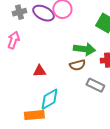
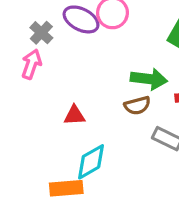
gray cross: (19, 12) -> (41, 33), moved, turned -32

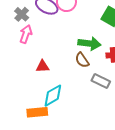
pink arrow: (31, 64) -> (26, 34), moved
brown semicircle: (137, 106) -> (82, 60), turned 70

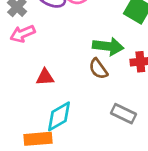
pink arrow: (26, 34) -> (23, 34), turned -132
gray rectangle: (101, 81) -> (123, 114), moved

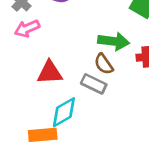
red triangle: (45, 77) -> (50, 73), size x1.4
gray rectangle: (123, 114) -> (94, 84), moved

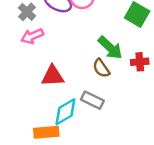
green arrow: (114, 41) -> (110, 48), turned 36
gray rectangle: (94, 84) -> (92, 100), moved

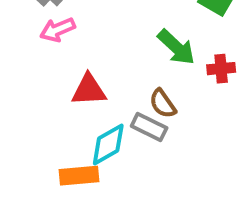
brown semicircle: (101, 68) -> (163, 104), moved

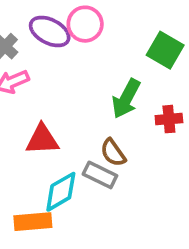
green arrow: (176, 47) -> (126, 99), turned 75

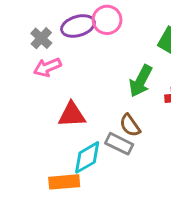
purple ellipse: (50, 31) -> (78, 26), turned -44

